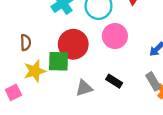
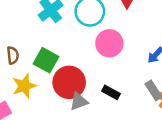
red circle: (73, 44) -> (69, 82), moved
green square: (59, 61) -> (46, 60), moved, turned 30

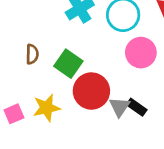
yellow star: (24, 86) -> (47, 108), moved
gray triangle: (79, 102) -> (119, 107), moved, turned -42

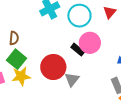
green square: (68, 64) -> (16, 59), moved
black rectangle: (137, 107) -> (78, 50), moved

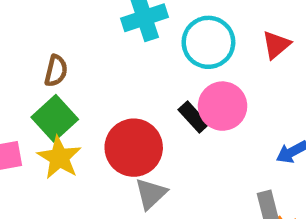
yellow star: (21, 76) -> (59, 158), turned 30
gray triangle: (72, 79) -> (151, 194), moved

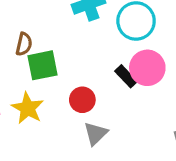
green square: (55, 118) -> (42, 65), moved, turned 32
red circle: (134, 148) -> (82, 100), size x0.6

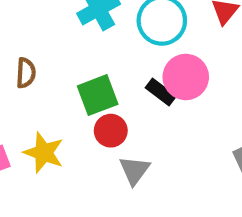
green square: (42, 65) -> (98, 95), moved

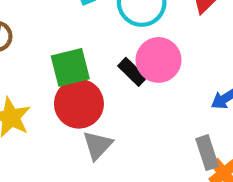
red circle: (111, 131) -> (79, 104), size x1.5

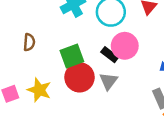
gray triangle: (97, 145) -> (108, 81), moved

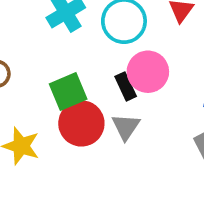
black rectangle: (110, 55) -> (126, 86), turned 30

